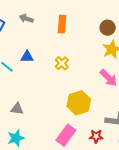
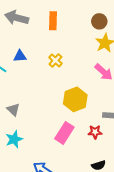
gray arrow: (26, 19) -> (17, 18), size x1.6
gray triangle: (17, 109) -> (13, 110), turned 40

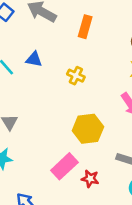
yellow cross: (55, 60) -> (76, 76), turned -32
red star: (95, 132) -> (90, 179), moved

